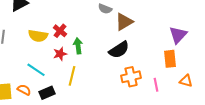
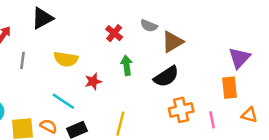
red cross: (60, 31) -> (114, 33), moved
green arrow: (78, 46) -> (127, 65), moved
yellow line: (72, 76) -> (120, 124), moved

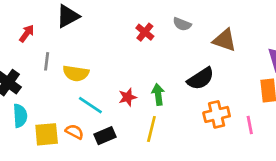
brown triangle: (172, 42) -> (225, 40), moved, turned 50
yellow semicircle: (66, 59) -> (76, 73), moved
green arrow: (127, 65) -> (158, 95), moved
red star: (93, 81) -> (128, 97), moved

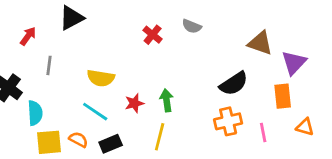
brown triangle: (225, 40) -> (260, 43), moved
yellow semicircle: (76, 73) -> (101, 78), moved
black semicircle: (201, 79) -> (234, 84), moved
cyan semicircle: (20, 116) -> (35, 113), moved

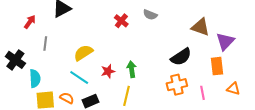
yellow semicircle: (101, 78) -> (83, 53), turned 138

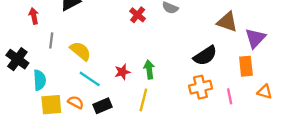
red arrow: (30, 22) -> (34, 16), turned -48
yellow semicircle: (83, 53) -> (80, 51), moved, turned 72

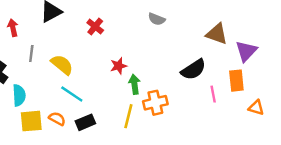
red cross: (138, 15) -> (95, 27), moved
red star: (122, 72) -> (119, 66), moved
orange cross: (200, 87) -> (155, 103), moved
pink line: (230, 96) -> (213, 94), moved

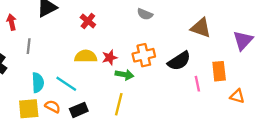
purple triangle: (246, 51) -> (243, 40), moved
yellow semicircle: (62, 65) -> (86, 56), moved, turned -40
green arrow: (134, 84) -> (124, 75), turned 108
cyan semicircle: (19, 95) -> (38, 83), moved
orange cross: (155, 103) -> (144, 55), moved

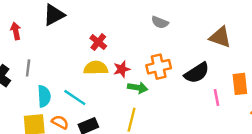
red cross: (88, 21) -> (98, 42), moved
gray line: (29, 46) -> (28, 68), moved

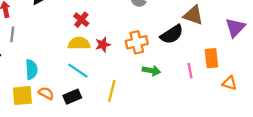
gray line: (28, 68) -> (12, 34), moved
black semicircle: (197, 73) -> (172, 34), moved
green arrow: (138, 88) -> (151, 71), moved
cyan line: (75, 97) -> (78, 71), moved

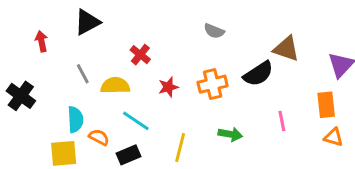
gray line: (12, 34) -> (83, 74), moved, turned -35
yellow semicircle: (79, 43) -> (115, 86), moved
orange rectangle: (211, 58) -> (326, 105), moved
green arrow: (151, 71) -> (230, 134), moved
orange semicircle: (46, 93) -> (99, 137), moved

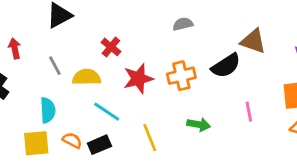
gray semicircle: (214, 31) -> (183, 24), turned 144
red arrow: (41, 41) -> (15, 48), moved
red star: (168, 87) -> (138, 79), size x1.5
orange semicircle: (99, 137) -> (72, 140), moved
yellow line: (180, 148) -> (150, 138), turned -36

